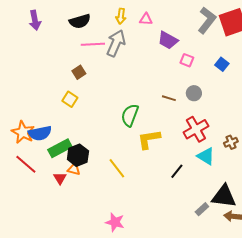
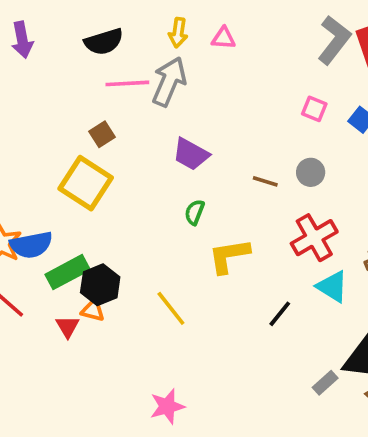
purple trapezoid: (168, 40) -> (191, 154), moved
pink square: (187, 60) -> (314, 109), moved
yellow square: (70, 99) -> (86, 183), size x1.8
green semicircle: (130, 115) -> (195, 212), size x0.6
pink star: (115, 222) -> (167, 406), turned -30

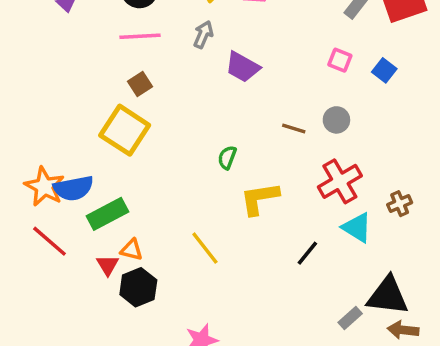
gray arrow: (169, 82) -> (203, 35), size x0.6
pink line: (127, 83) -> (140, 36), moved
purple trapezoid: (191, 154) -> (243, 67), moved
black hexagon: (100, 285) -> (138, 287), moved

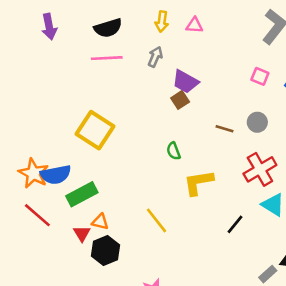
brown square: (140, 84) -> (180, 100), moved
green semicircle: (227, 157) -> (174, 151), turned -42

